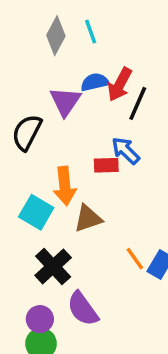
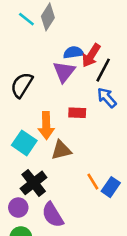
cyan line: (91, 32) -> (26, 19), moved, turned -36
purple triangle: (65, 101) -> (64, 72), moved
blue arrow: (126, 151) -> (107, 98), moved
purple circle: (40, 319) -> (18, 208), moved

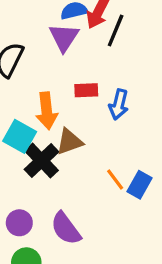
blue arrow: (107, 98) -> (119, 105), moved, turned -120
black cross: (34, 183) -> (41, 161), moved

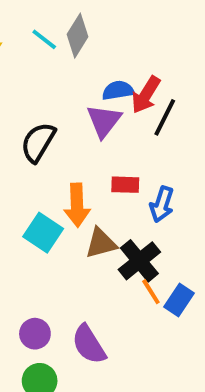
black cross: (41, 161) -> (139, 261), moved

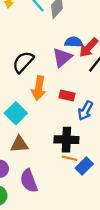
orange arrow: (77, 205) -> (39, 88), moved
brown triangle: (101, 243) -> (19, 144), moved
black cross: (139, 261) -> (66, 140), turned 30
orange line: (151, 292) -> (69, 158), turned -56

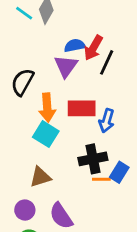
red rectangle: (67, 96) -> (82, 108), size x1.5
cyan square: (16, 113) -> (46, 134), moved
blue rectangle: (84, 166) -> (119, 172), moved

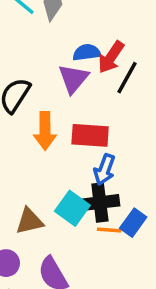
blue arrow: (107, 121) -> (105, 170), moved
cyan square: (46, 134) -> (72, 208), moved

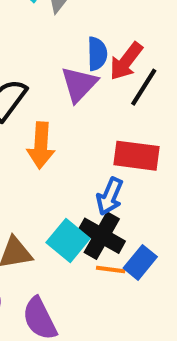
blue semicircle: (87, 52) -> (97, 54), turned 92
red rectangle: (90, 135) -> (137, 156), moved
black cross: (100, 203) -> (102, 236), turned 33

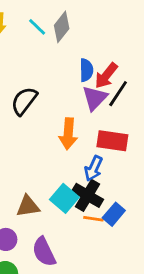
purple triangle: (79, 84) -> (95, 98), moved
orange arrow: (41, 145) -> (68, 134), moved

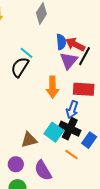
cyan line: (37, 27) -> (26, 53), moved
red arrow: (106, 76) -> (75, 44), turned 84
orange line: (93, 219) -> (72, 155), moved, turned 32

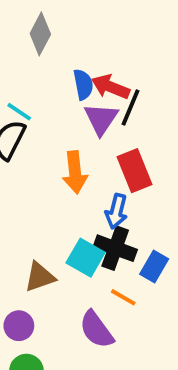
red rectangle: (84, 89) -> (134, 171), turned 70
purple semicircle: (43, 170) -> (96, 330), moved

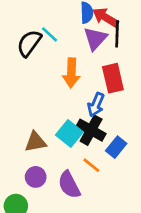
black line: (130, 107) -> (117, 34), turned -30
cyan line: (19, 112) -> (50, 34), moved
purple circle: (19, 326) -> (36, 177), moved

